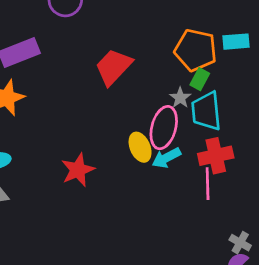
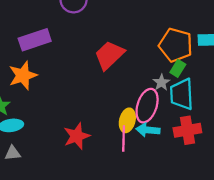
yellow ellipse: (140, 147) -> (127, 120), turned 35
cyan arrow: (166, 158) -> (148, 130), turned 30
pink line: (208, 184) -> (124, 138), moved

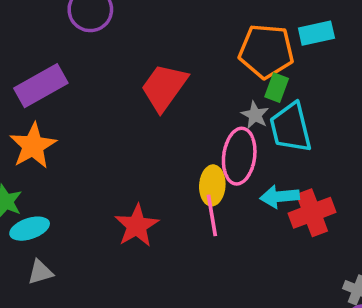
cyan arrow: (148, 130) -> (280, 197), moved
red cross: (187, 130) -> (312, 213), moved

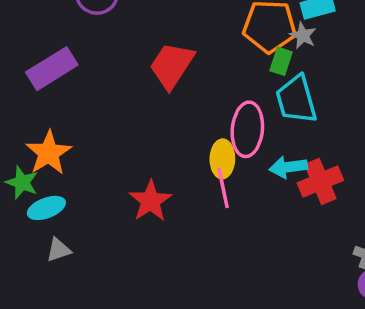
gray star: (255, 115) -> (303, 35), moved
orange star: (33, 146) -> (49, 153), moved

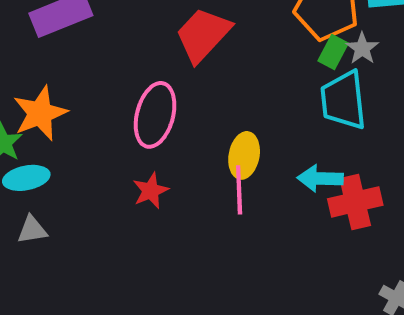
gray star: (303, 35) -> (362, 48), moved
pink ellipse: (247, 129) -> (155, 115), moved
red star: (150, 201) -> (151, 191), size x0.7

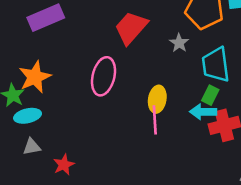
gray star: (362, 48) -> (179, 43), moved
green rectangle: (333, 52) -> (210, 95), moved
red star: (151, 191) -> (64, 165), moved

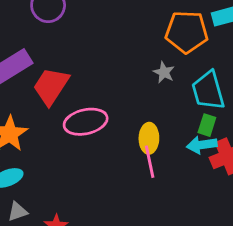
red trapezoid: (131, 28) -> (51, 86), moved
pink ellipse: (103, 76) -> (86, 122), turned 72

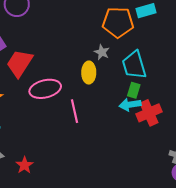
yellow ellipse: (149, 138) -> (89, 73), moved
pink line: (150, 162) -> (74, 111), moved

